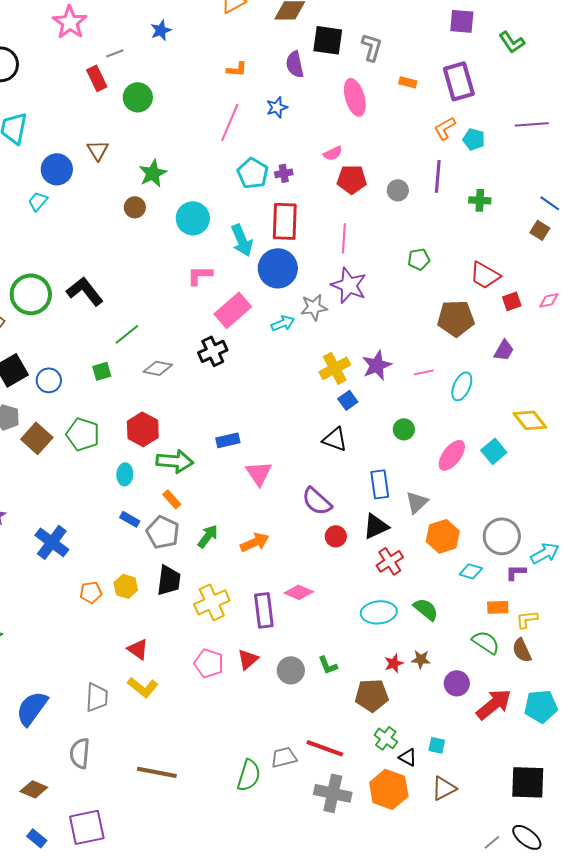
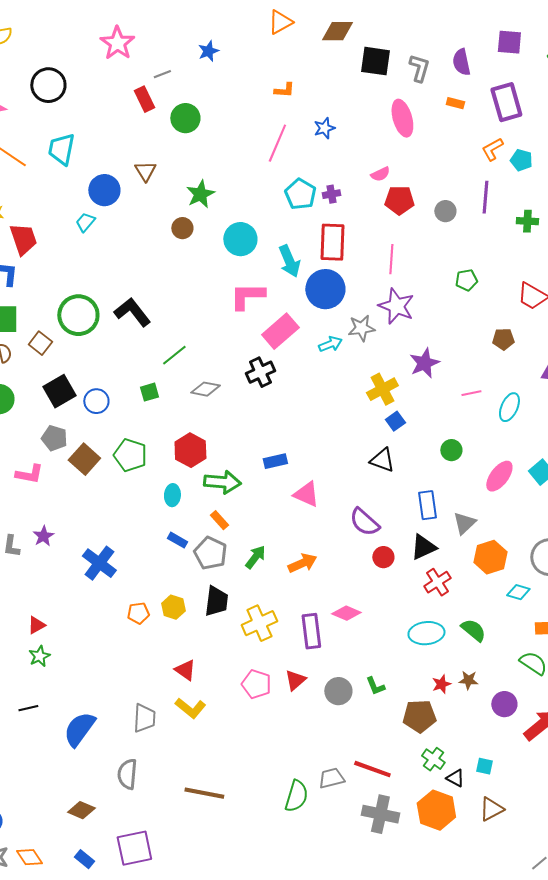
purple semicircle: (295, 64) -> (461, 62), moved
pink L-shape: (200, 275) -> (247, 296), size x1.4
brown pentagon: (456, 318) -> (503, 339), size x0.6
purple star: (377, 365) -> (424, 363), moved
pink triangle: (259, 473) -> (306, 494), turned -32

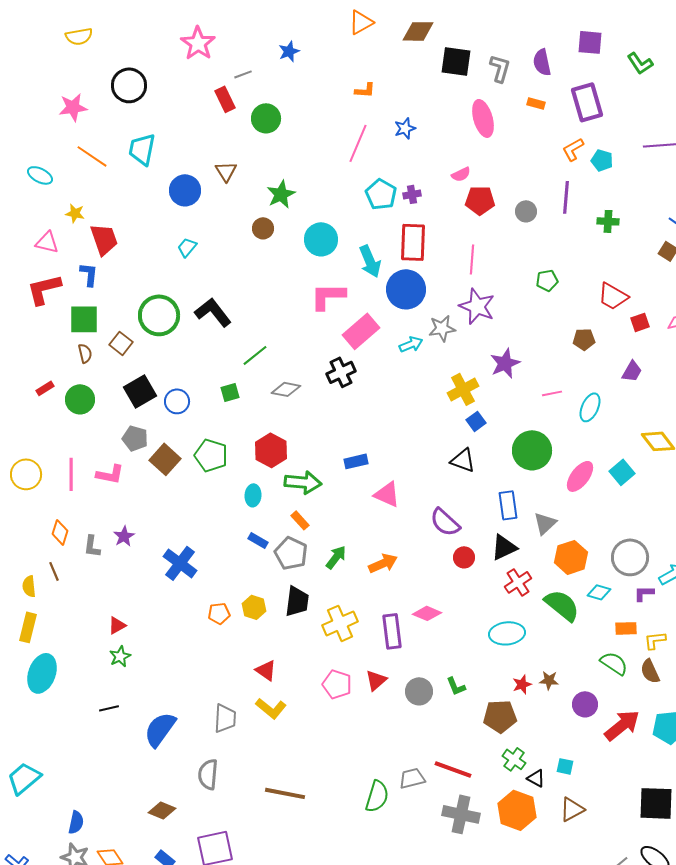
cyan trapezoid: (85, 222) -> (187, 247), moved
green circle: (451, 450) -> (532, 450), size x1.8
green semicircle: (473, 630) -> (562, 605), moved, size x1.4

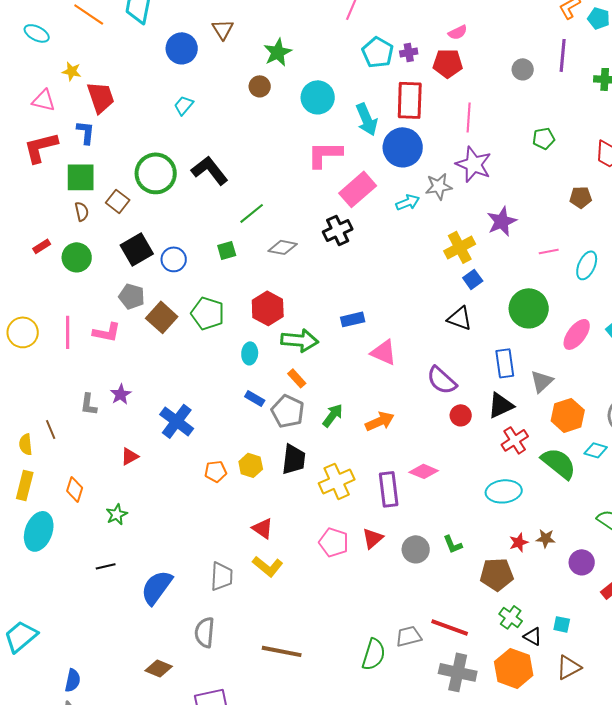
red pentagon: (480, 200) -> (448, 63), moved
orange diamond: (60, 532) -> (75, 489), moved
red triangle: (117, 625) -> (130, 456), moved

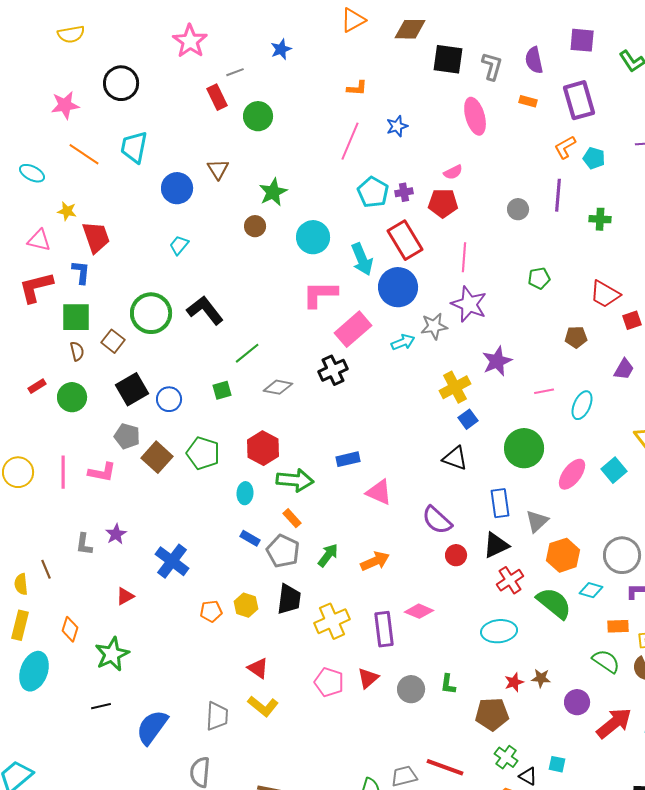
red rectangle: (410, 100) -> (405, 240), turned -33
green star: (117, 514) -> (112, 654), size x1.6
green L-shape: (453, 544) -> (448, 684), turned 30

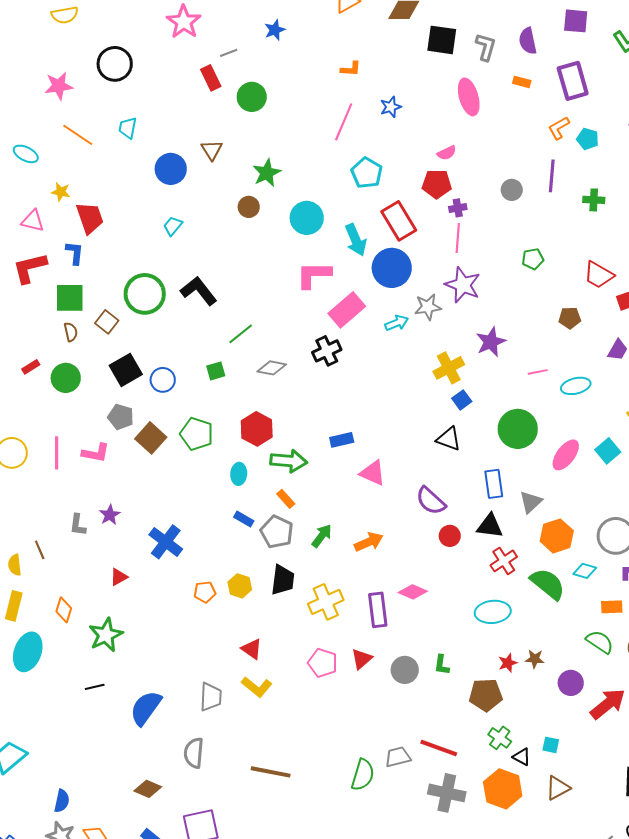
cyan trapezoid: (134, 147) -> (128, 128), size x0.7
purple cross: (404, 192) -> (458, 208), moved
cyan ellipse: (582, 405) -> (576, 386), turned 52
black triangle: (496, 545) -> (490, 526), turned 32

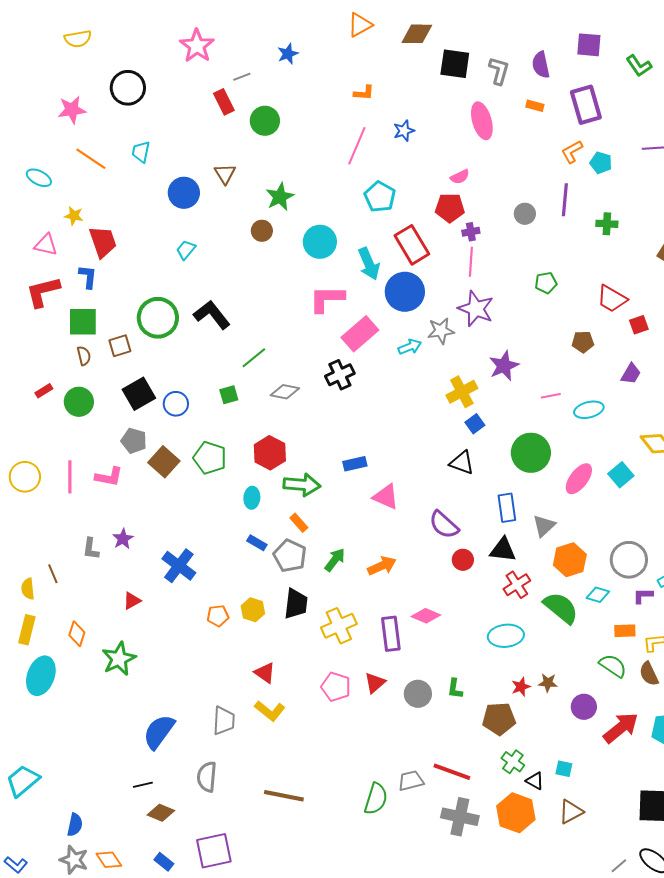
brown square: (107, 322) -> (120, 346), turned 35
black line: (95, 687) -> (143, 785), moved

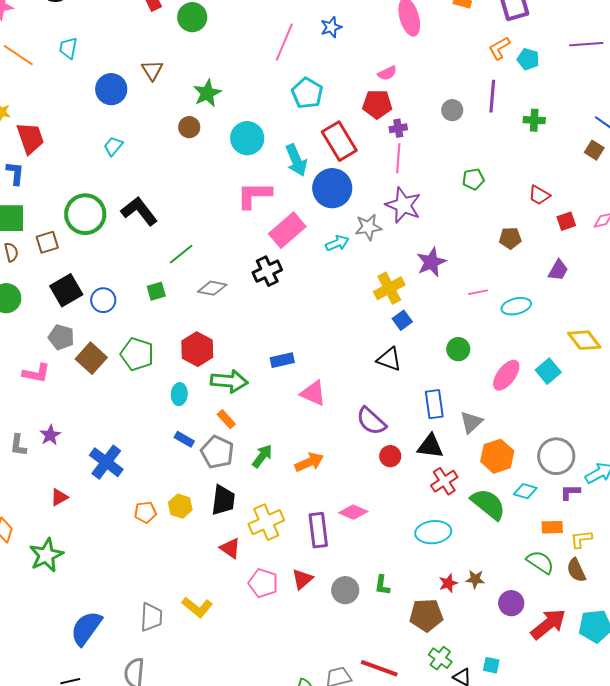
red trapezoid: (612, 299) -> (539, 195), size x0.7
green circle: (531, 453) -> (458, 349), size x0.6
red triangle: (265, 673) -> (230, 548), moved

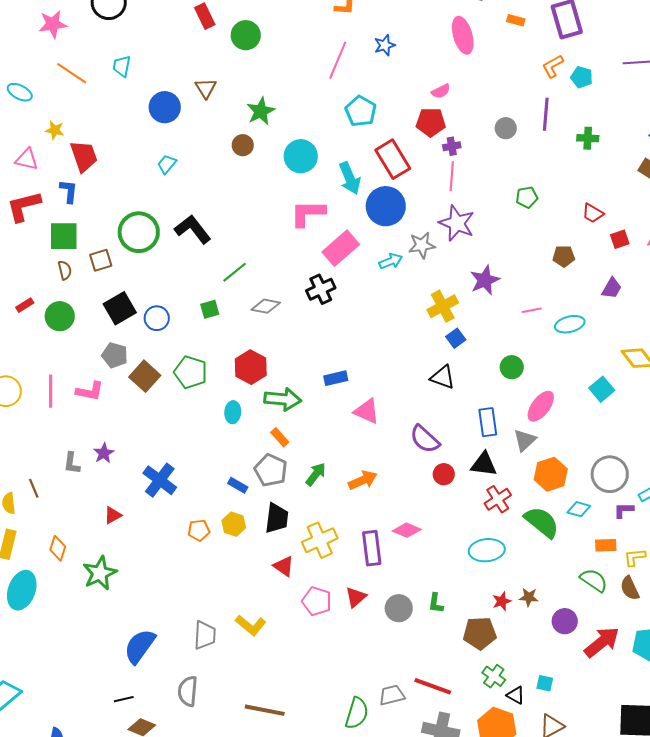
pink ellipse: (506, 375) -> (541, 406), moved
blue rectangle: (184, 439) -> (238, 485), moved

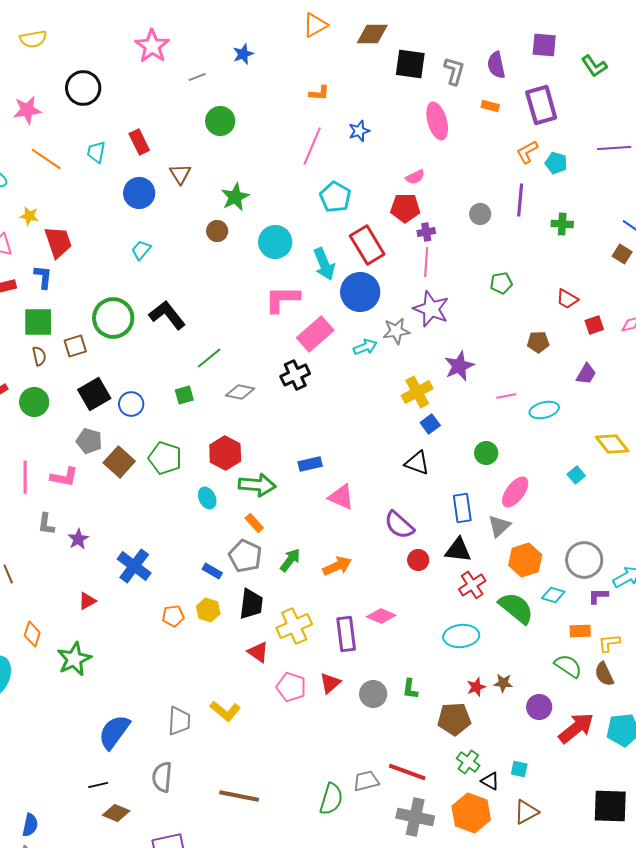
red rectangle: (205, 16) -> (139, 142), moved
cyan square: (602, 389) -> (576, 475), size x0.7
cyan ellipse: (233, 412) -> (207, 498), turned -30
gray L-shape: (72, 463) -> (46, 524), moved

